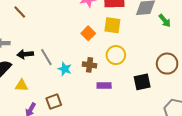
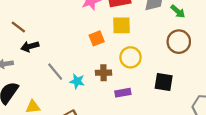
orange square: (88, 33) -> (97, 38), turned 32
black arrow: (25, 54) -> (30, 46), moved
brown circle: (167, 64) -> (179, 42), moved
black square: (142, 82) -> (164, 82), turned 30

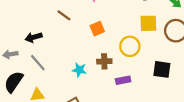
yellow square: (122, 25) -> (148, 23), moved
brown line: (18, 27) -> (64, 15), moved
gray line: (55, 72) -> (38, 63), moved

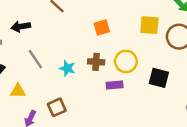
orange square: (97, 29) -> (102, 27), moved
yellow circle: (130, 46) -> (126, 61), moved
gray line: (38, 63) -> (35, 59), moved

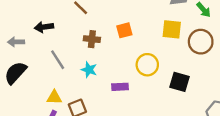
brown cross: (96, 62) -> (92, 39), moved
purple rectangle: (115, 85) -> (120, 87), moved
yellow triangle: (18, 91) -> (54, 97), moved

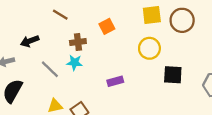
yellow circle: (147, 65) -> (149, 48), moved
cyan star: (89, 70) -> (74, 63), moved
black square: (179, 82) -> (173, 75), moved

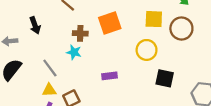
orange square: (107, 26) -> (110, 23), size x1.5
black arrow: (30, 41) -> (35, 25), turned -98
gray line: (50, 69) -> (50, 68), moved

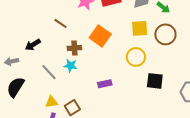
orange square: (110, 23) -> (100, 36), turned -30
black arrow: (35, 25) -> (33, 45), turned 84
gray line: (50, 68) -> (49, 72), moved

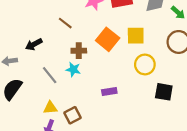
yellow square: (140, 28) -> (136, 36), moved

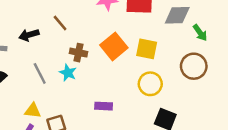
brown line: (65, 23) -> (60, 23), moved

